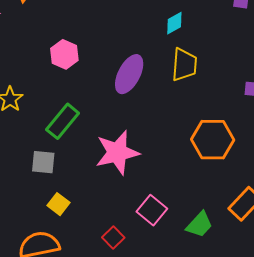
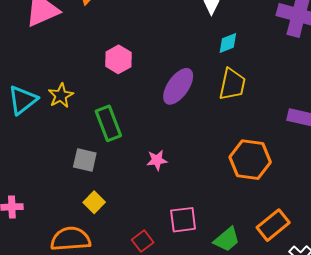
green rectangle: (63, 121) -> (108, 123), turned -68
pink star: (117, 153) -> (157, 160), size x0.5
pink square: (152, 210) -> (183, 220), turned 36

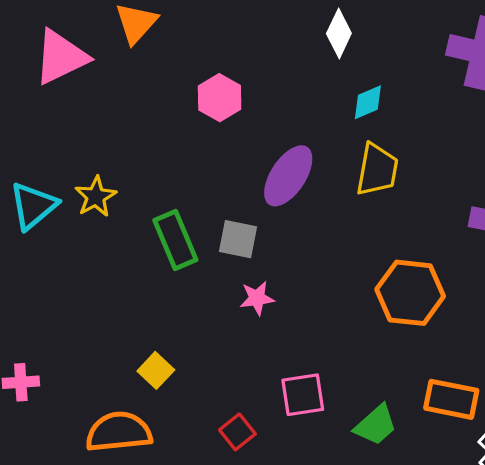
pink hexagon: (118, 59) -> (220, 98), moved
gray square: (85, 160) -> (238, 239), moved
orange rectangle: (273, 225) -> (451, 399), turned 52

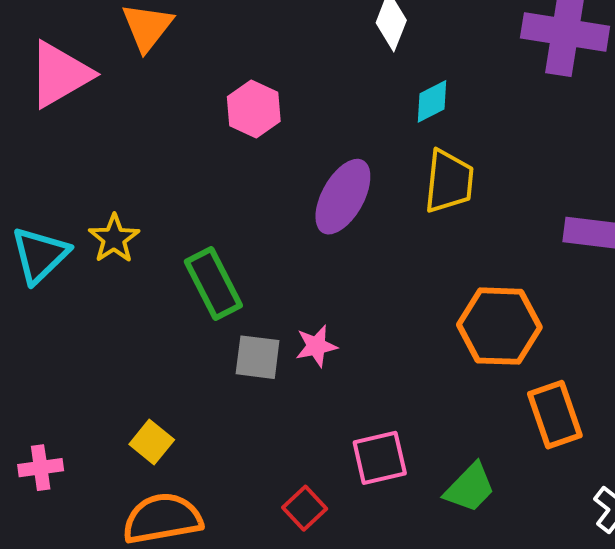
gray square: (238, 239) -> (258, 357), moved
yellow square: (156, 370) -> (152, 442), moved
orange rectangle: (451, 399) -> (555, 415), moved, turned 64

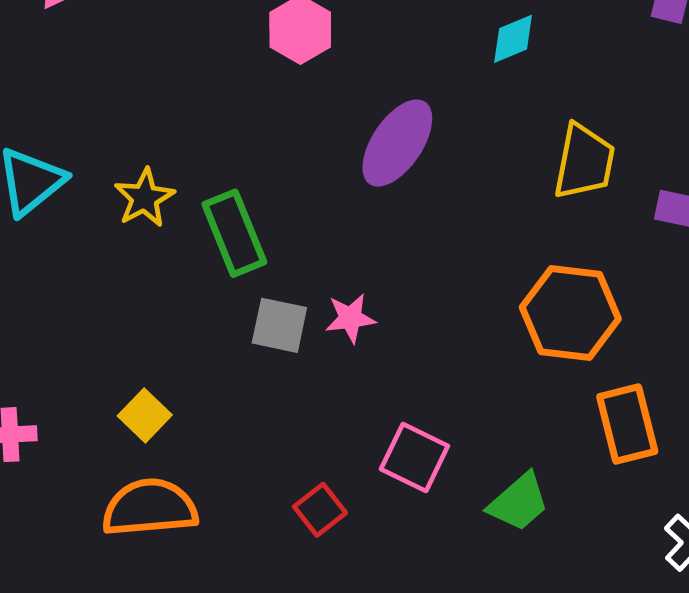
yellow trapezoid: (449, 181) -> (584, 162), moved
yellow star: (114, 239) -> (144, 198), moved
pink square: (380, 458) -> (414, 458), turned 34

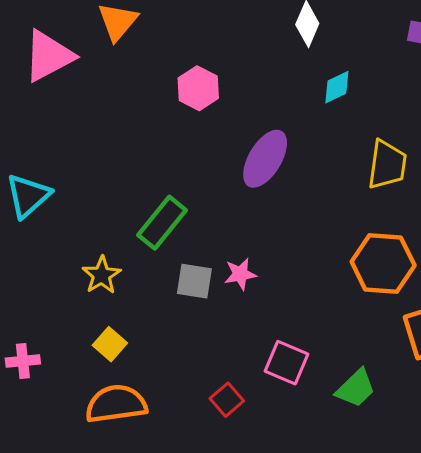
yellow star: (144, 198) -> (102, 275), moved
green rectangle: (234, 233) -> (162, 223), turned 64

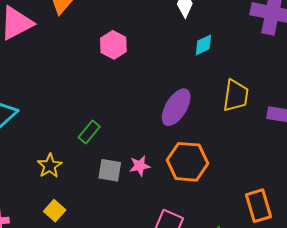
purple ellipse: (265, 159) -> (176, 107), moved
green rectangle: (162, 223) -> (89, 132), size x0.7
orange hexagon: (383, 264) -> (188, 162), moved

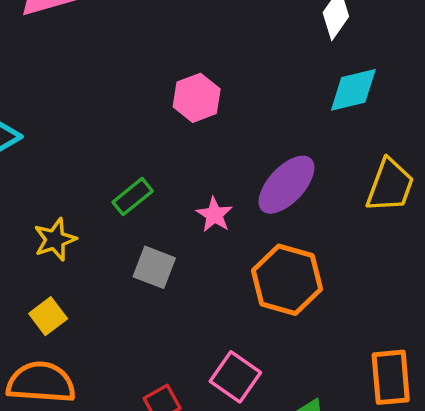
pink hexagon: (113, 45) -> (197, 98), moved
cyan diamond: (203, 45) -> (353, 90), size x1.4
pink star: (140, 166) -> (214, 215), moved, turned 30

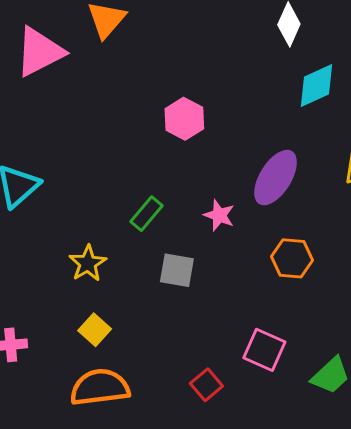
orange hexagon: (287, 280) -> (292, 258), size x0.7

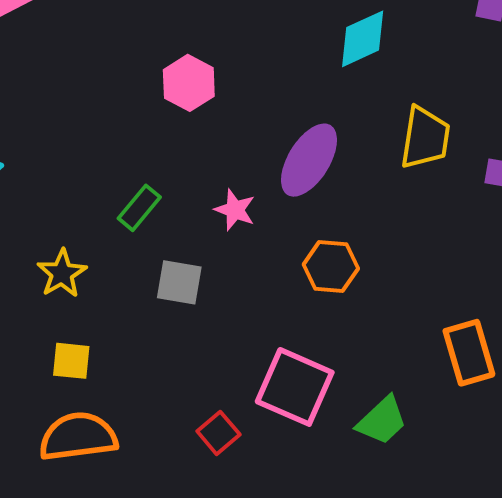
yellow square: (95, 330) -> (71, 361), turned -36
pink square: (264, 350) -> (295, 387), size x1.4

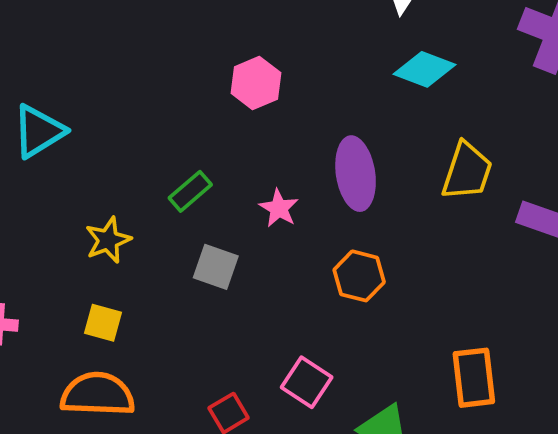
cyan diamond: (363, 39) -> (424, 69), turned 36
purple ellipse: (309, 160) -> (356, 174), turned -50
pink square: (295, 387) -> (307, 382), size x0.7

